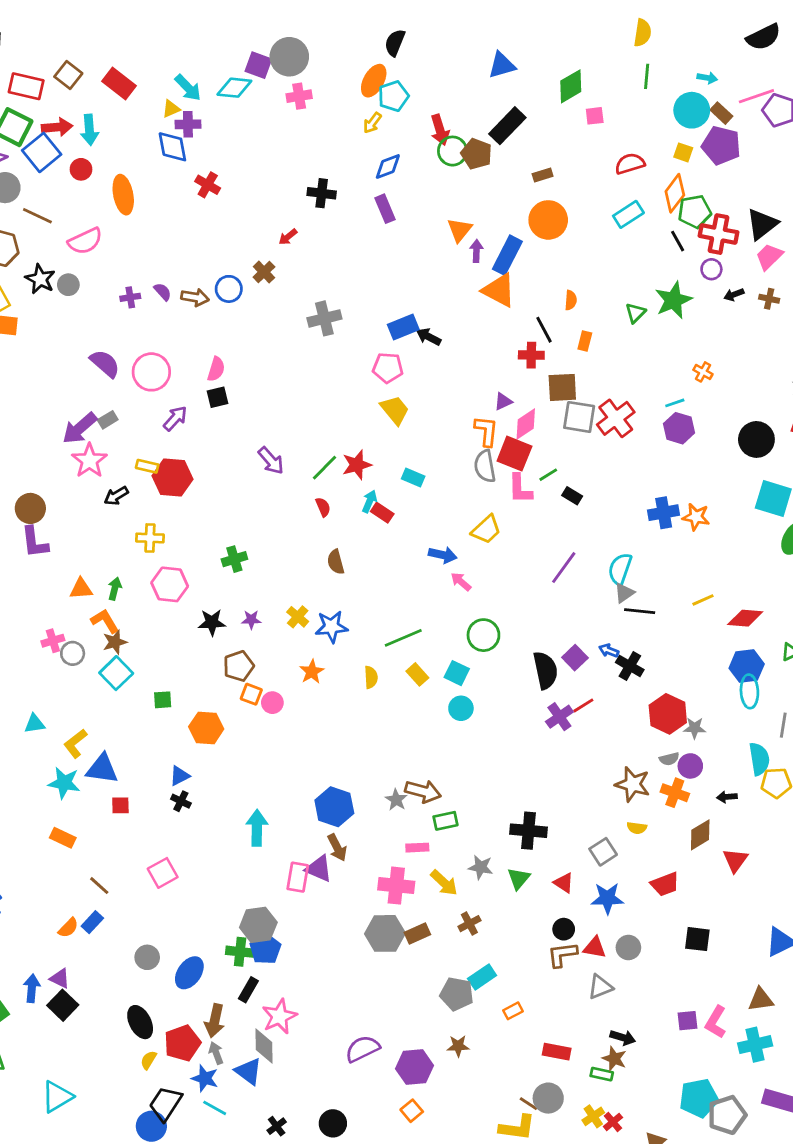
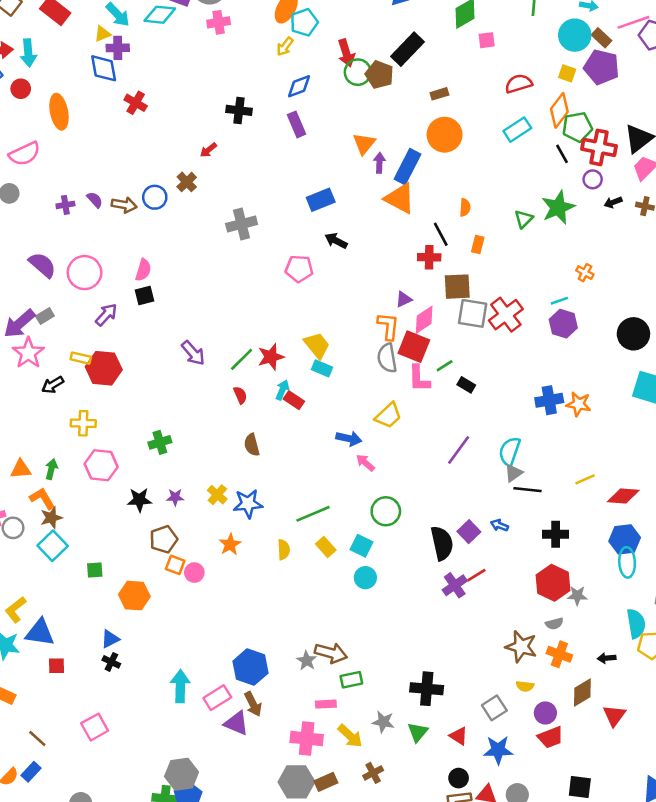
blue rectangle: (403, 327) -> (321, 200), moved
yellow trapezoid: (395, 410) -> (317, 345), moved
black cross: (630, 666) -> (556, 534), moved, turned -30
purple circle: (690, 766) -> (545, 713), moved
pink rectangle: (298, 877) -> (217, 698), moved, turned 48

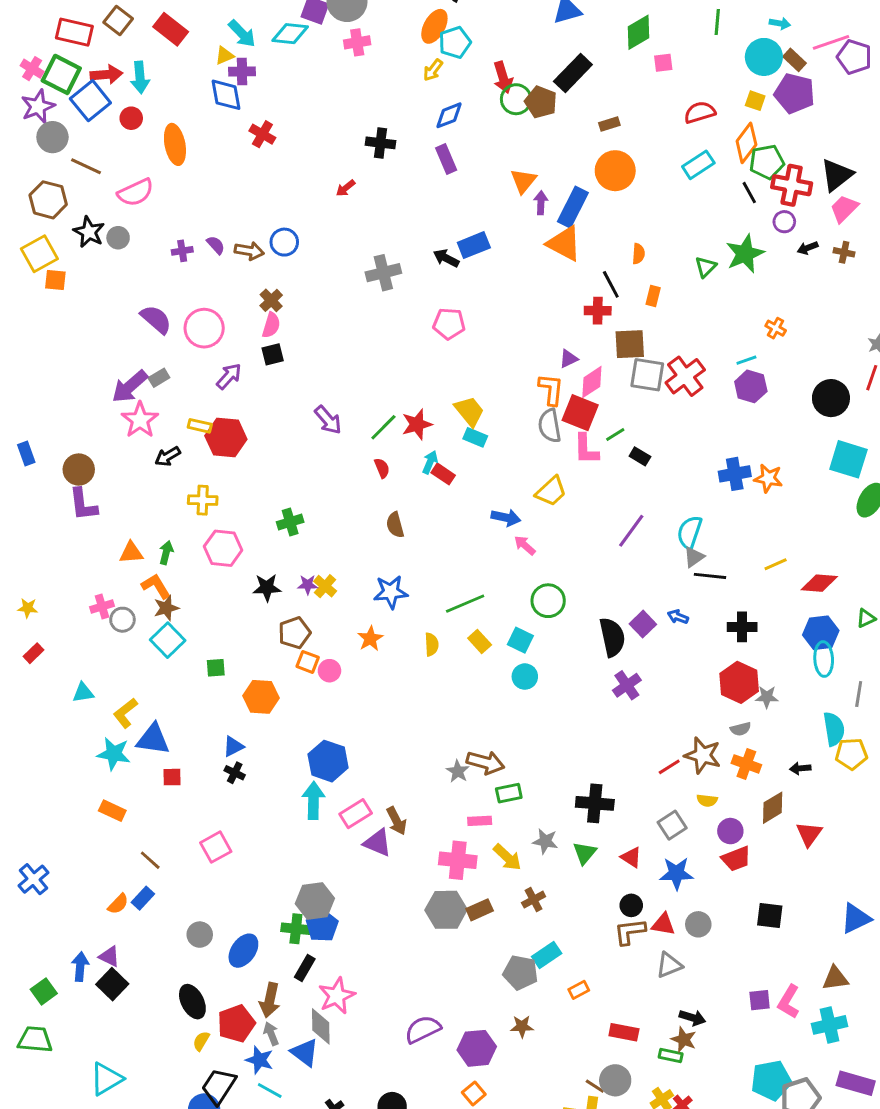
brown cross: (187, 182) -> (271, 300), moved
black arrow: (336, 241) -> (446, 258), moved
yellow cross: (217, 495) -> (325, 586), moved
red line: (476, 575) -> (669, 767), moved
blue hexagon: (250, 667) -> (328, 761), moved

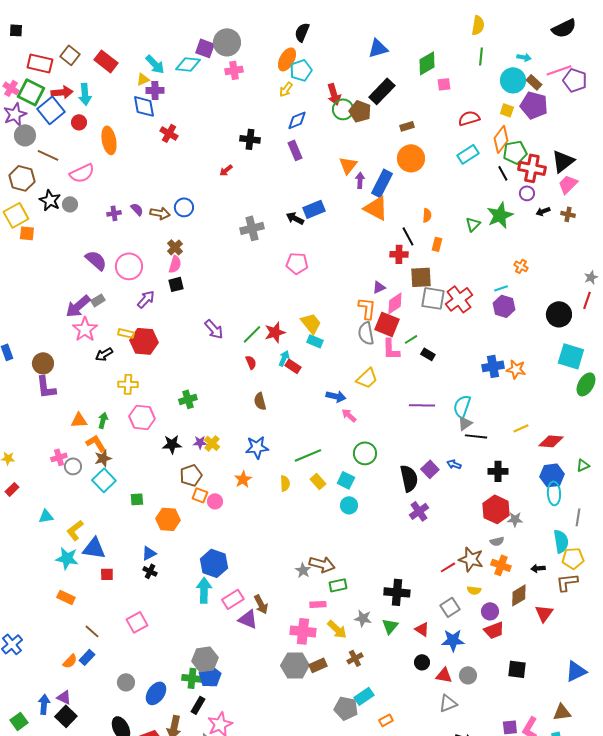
purple line: (631, 531) -> (422, 405), turned 55
brown L-shape: (630, 932) -> (567, 582), moved

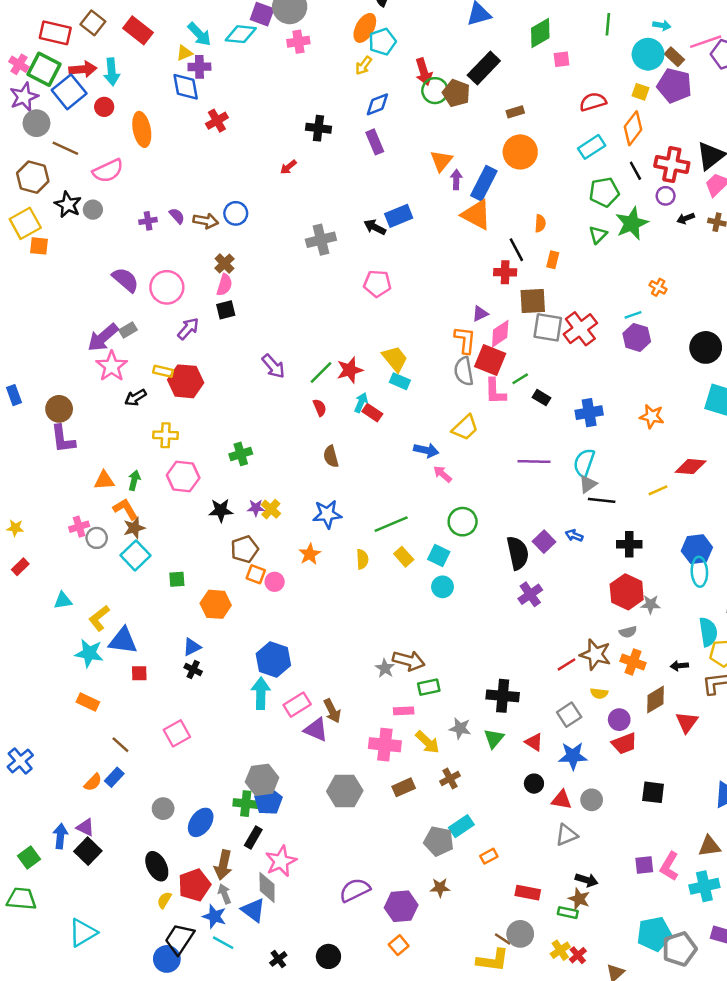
red cross: (169, 133) -> (217, 121), turned 30
green pentagon: (515, 152) -> (604, 192), moved
blue cross: (493, 366) -> (589, 413), moved
red diamond: (551, 441) -> (691, 467), moved
gray hexagon: (295, 665) -> (345, 791), moved

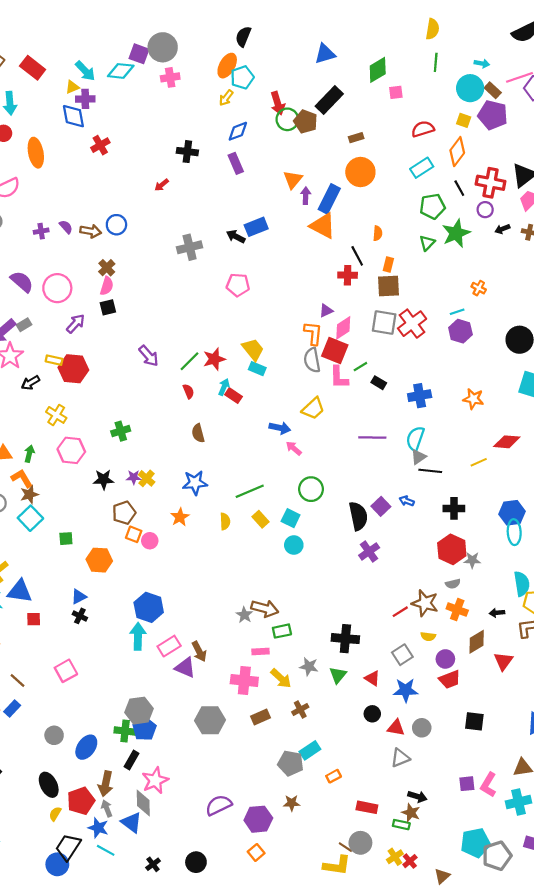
brown square: (533, 301) -> (388, 286), moved
yellow cross: (166, 435) -> (56, 415), turned 30

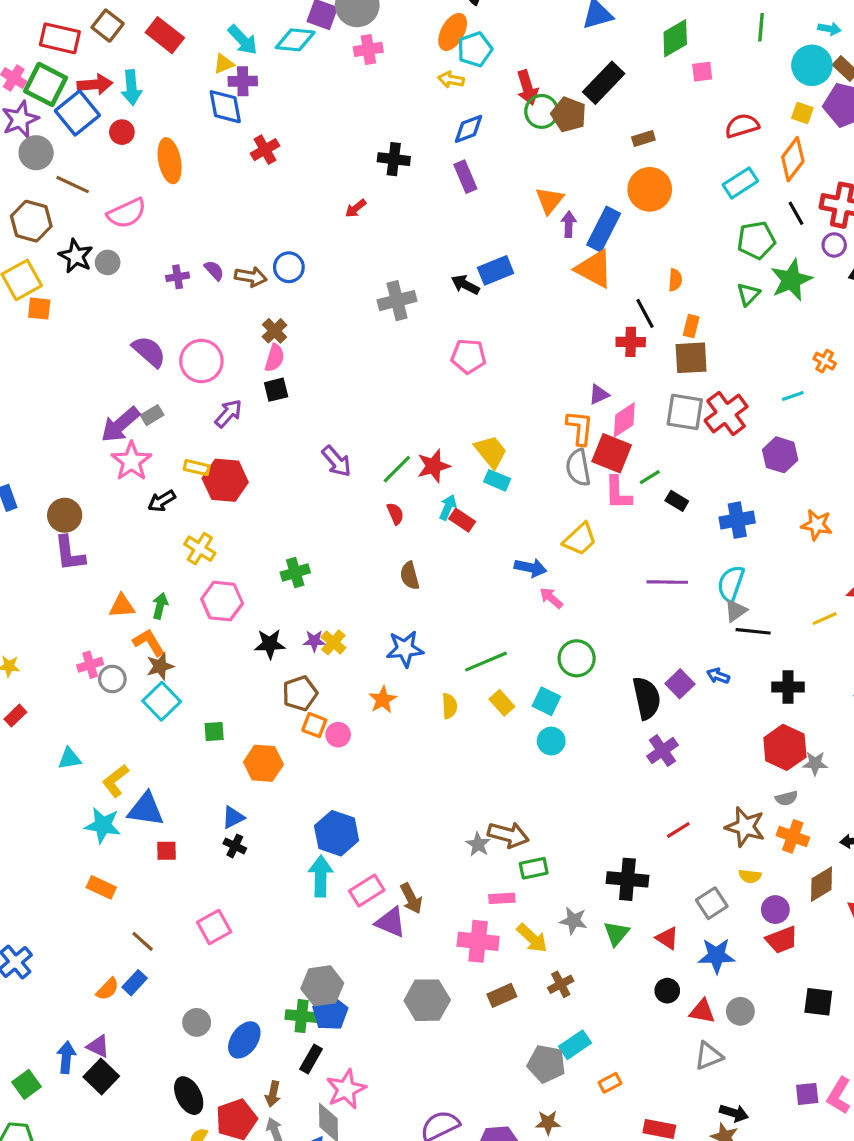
yellow arrow: (226, 98) -> (451, 80), turned 63
purple hexagon: (460, 331) -> (780, 455), moved
red line: (400, 612) -> (678, 830), moved
brown arrow: (106, 784) -> (273, 1094), size x0.7

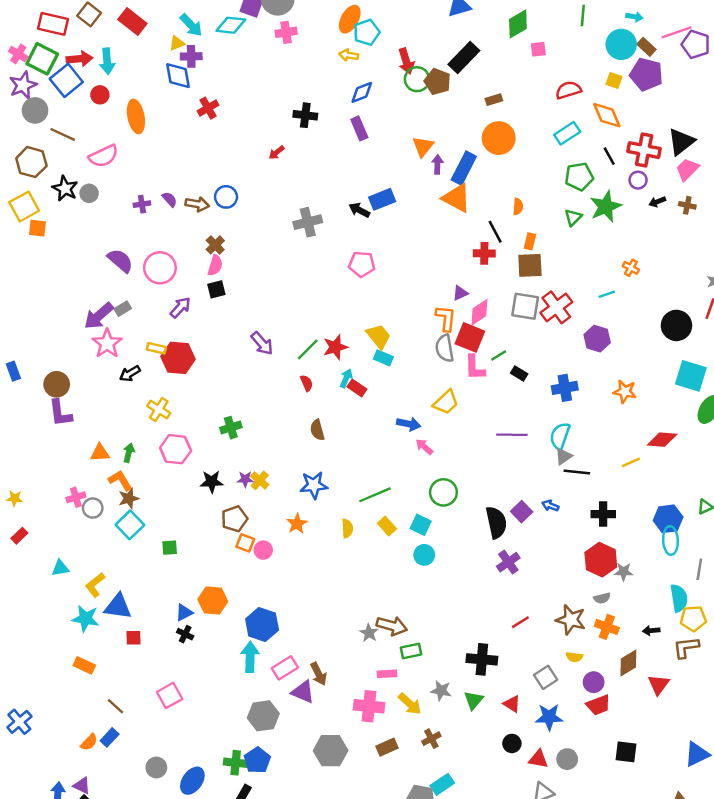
orange diamond: (793, 159) -> (607, 115), turned -60
orange hexagon: (263, 763) -> (213, 601), moved
gray hexagon: (322, 986) -> (263, 716), moved

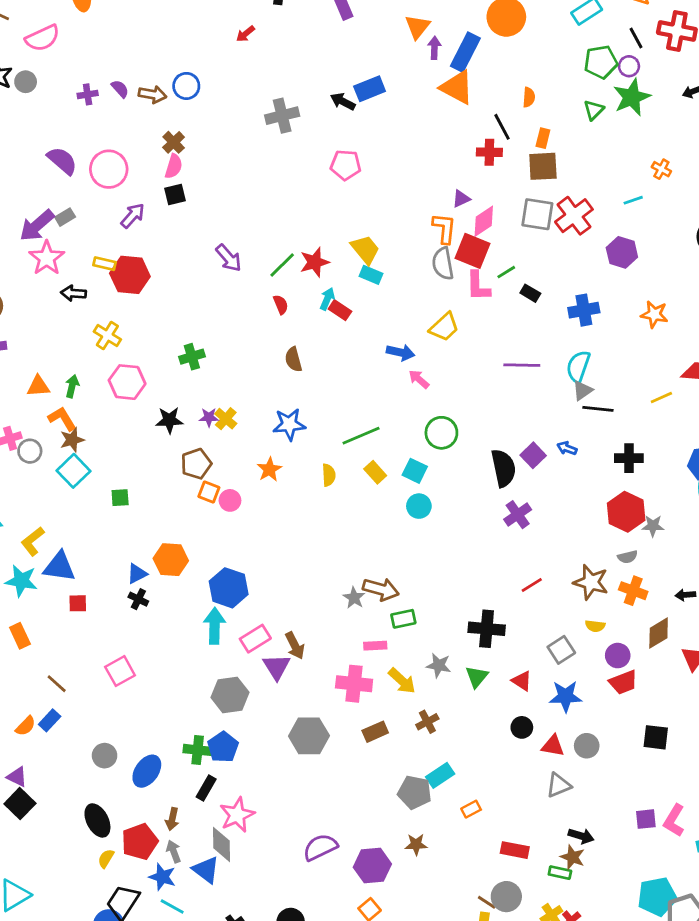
purple circle: (638, 180) -> (629, 66), moved
black arrow: (130, 373) -> (74, 293), turned 35
orange rectangle: (84, 665) -> (20, 636), turned 40
purple triangle: (303, 692) -> (277, 667), turned 35

